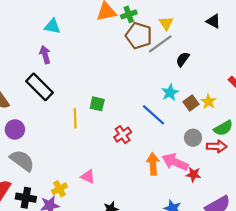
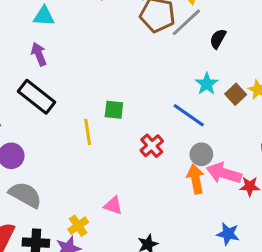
gray circle: (193, 138) -> (201, 154), moved

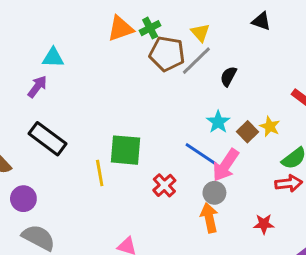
purple arrow: (39, 54) -> (37, 87), moved, turned 60
green square: (114, 110) -> (126, 150), size x1.6
pink arrow: (224, 173) -> (226, 165), moved, turned -72

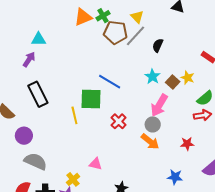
black rectangle: (47, 139) -> (38, 94), turned 30
blue line: (201, 154) -> (110, 82), moved
orange arrow: (209, 218) -> (150, 142), turned 144

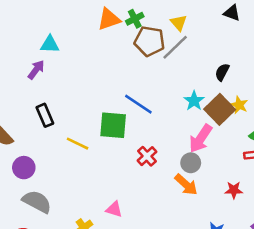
black semicircle: (158, 45) -> (222, 72), moved
brown square: (173, 82) -> (220, 109), size x1.6
black rectangle: (38, 94) -> (45, 115), size x0.7
yellow line: (74, 115) -> (78, 144), moved, turned -54

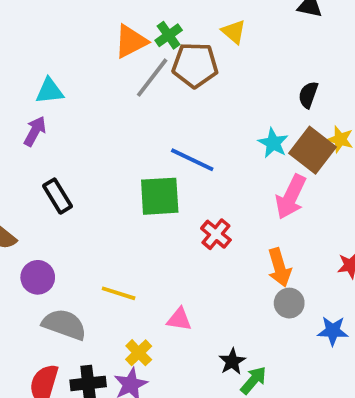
gray line: (175, 47) -> (152, 78), moved
yellow line: (78, 144) -> (119, 293), moved
gray circle: (191, 163) -> (289, 303), moved
orange arrow: (186, 185) -> (279, 268), turned 40

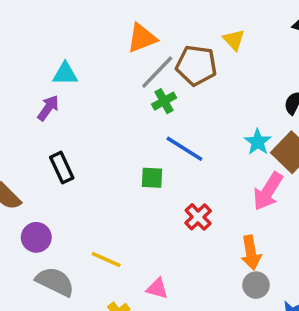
green cross: (169, 35) -> (164, 101), moved
green square: (160, 196) -> (152, 178), size x0.6

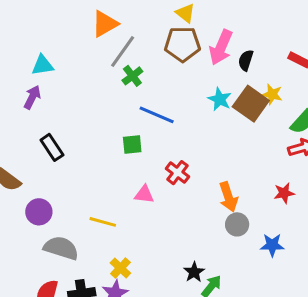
brown pentagon: (196, 65) -> (182, 44), moved
pink arrow: (268, 191) -> (221, 47), moved
pink triangle: (157, 288) -> (144, 194), moved

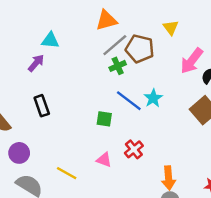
brown pentagon: (182, 44) -> (140, 49), moved
cyan star: (220, 99) -> (153, 98), moved

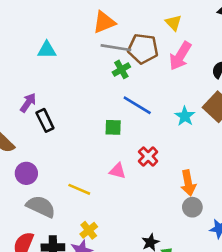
gray line: (115, 45) -> (116, 48), turned 56
pink arrow: (192, 61) -> (180, 56), moved
purple arrow: (36, 63) -> (28, 103), moved
cyan star: (153, 98) -> (185, 116), moved

